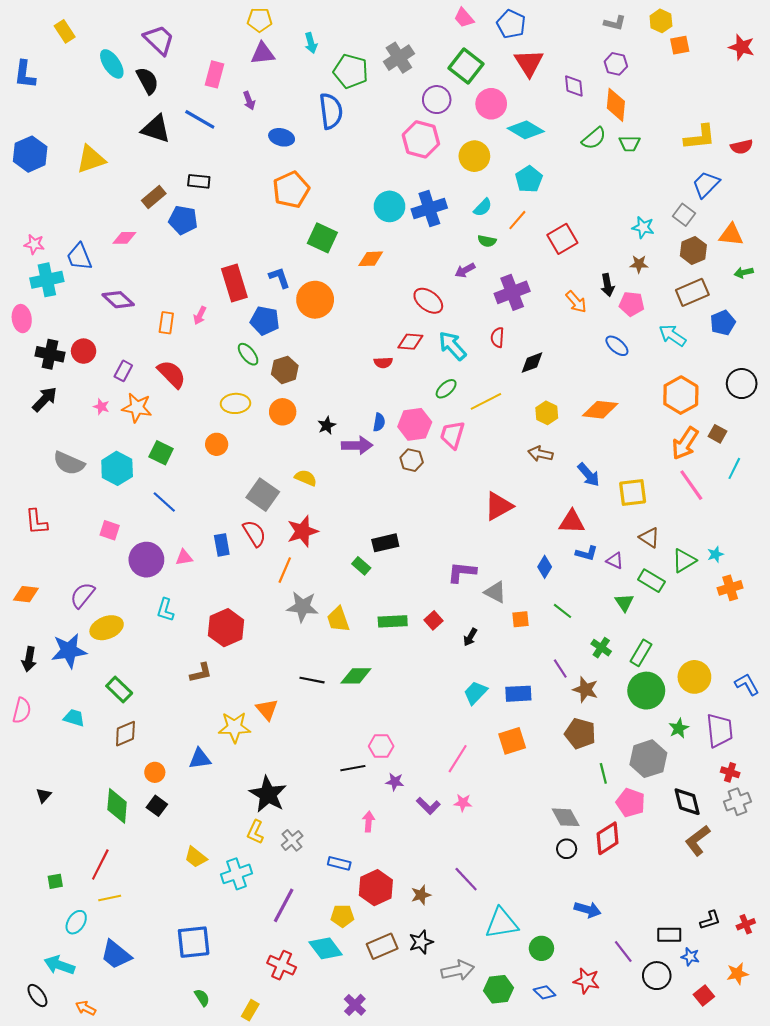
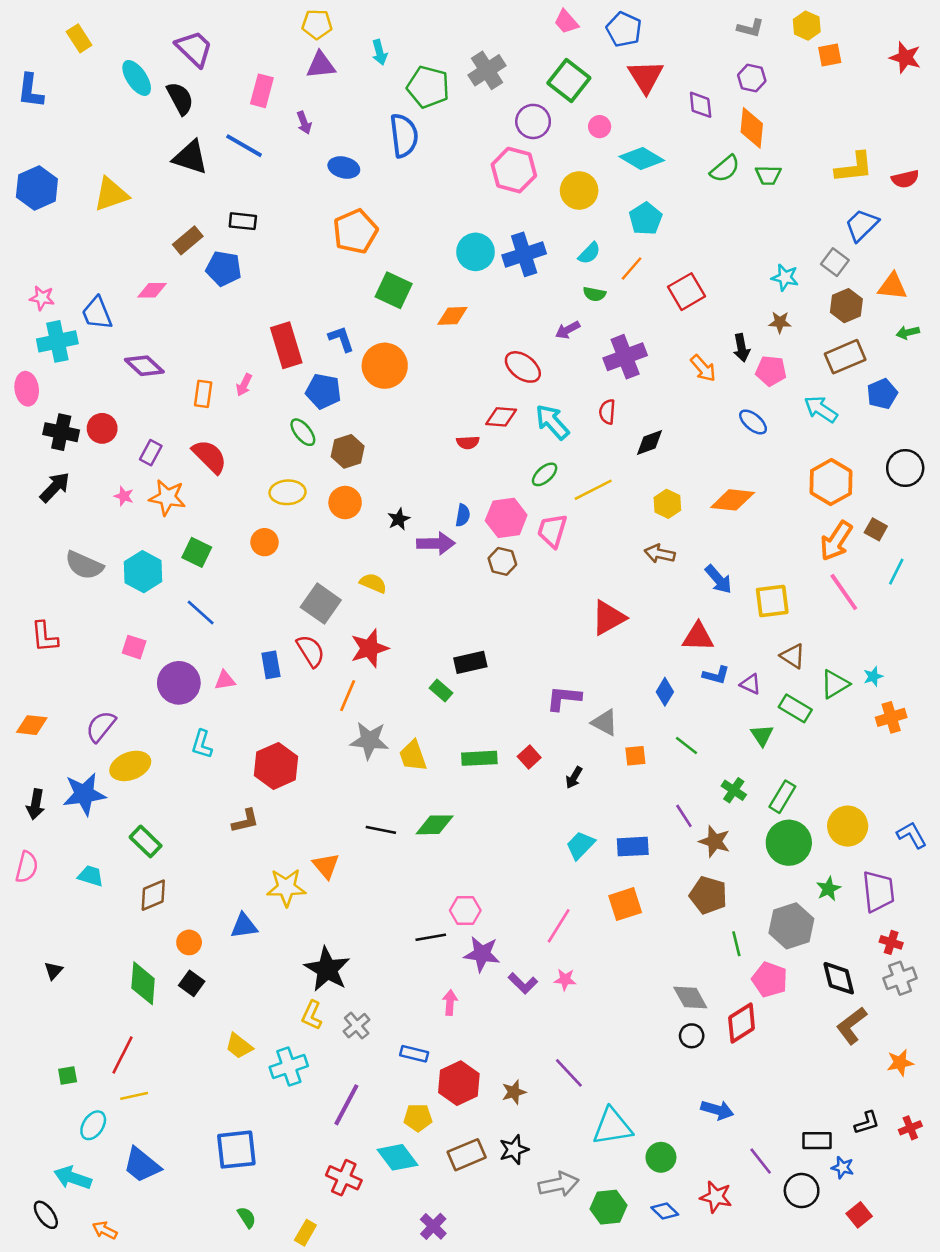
pink circle: (491, 104) -> (600, 127), size x0.6
purple star: (395, 782) -> (482, 954), size x1.6
orange star: (737, 973) -> (900, 1063), moved

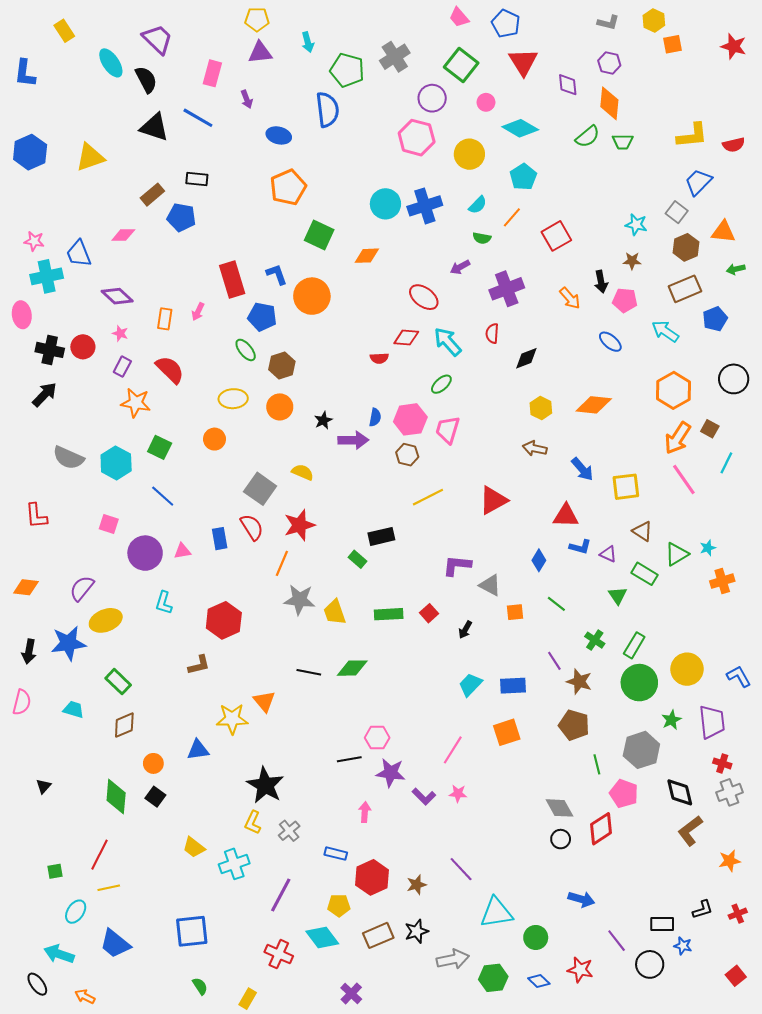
yellow line: (593, 490) -> (428, 497), moved
pink star: (124, 496) -> (120, 333), moved
red square: (859, 1215) -> (736, 976), moved

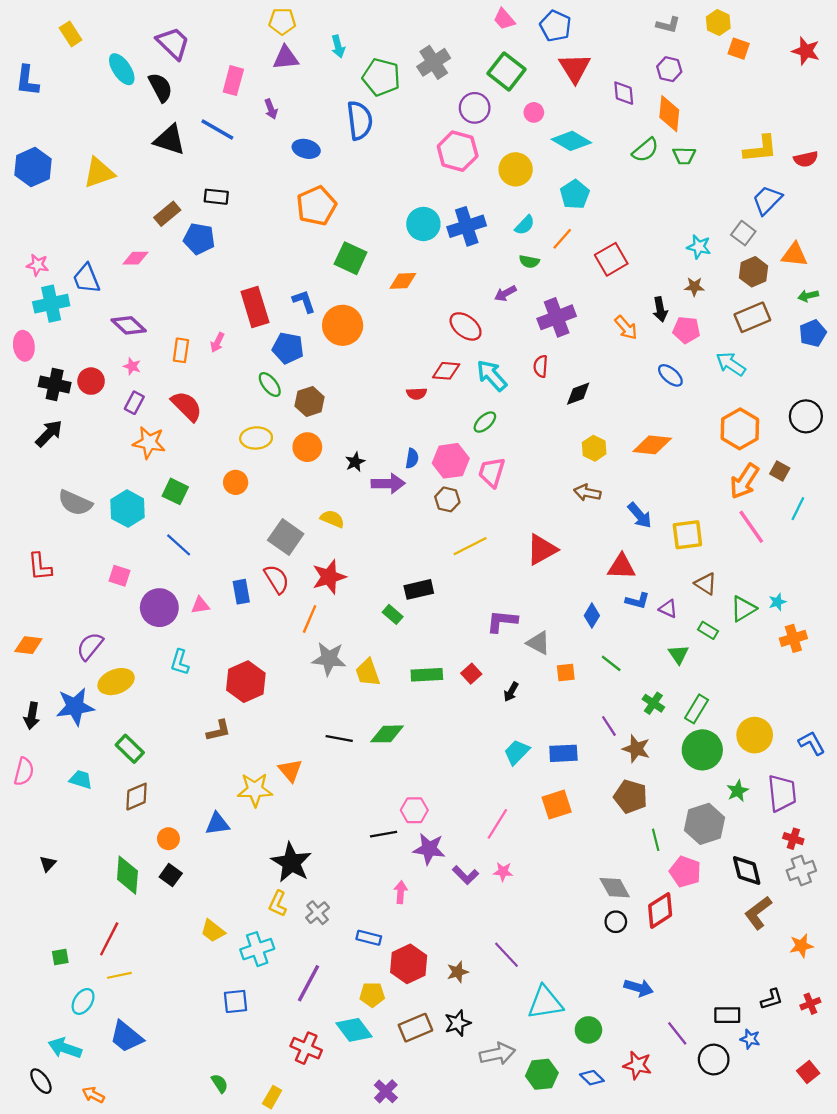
orange square: (672, 44) -> (739, 49), turned 30
blue pentagon: (715, 319) -> (813, 333), moved
green rectangle: (645, 574) -> (708, 630), size x0.7
blue square: (192, 931) -> (236, 1001), moved, size x0.7

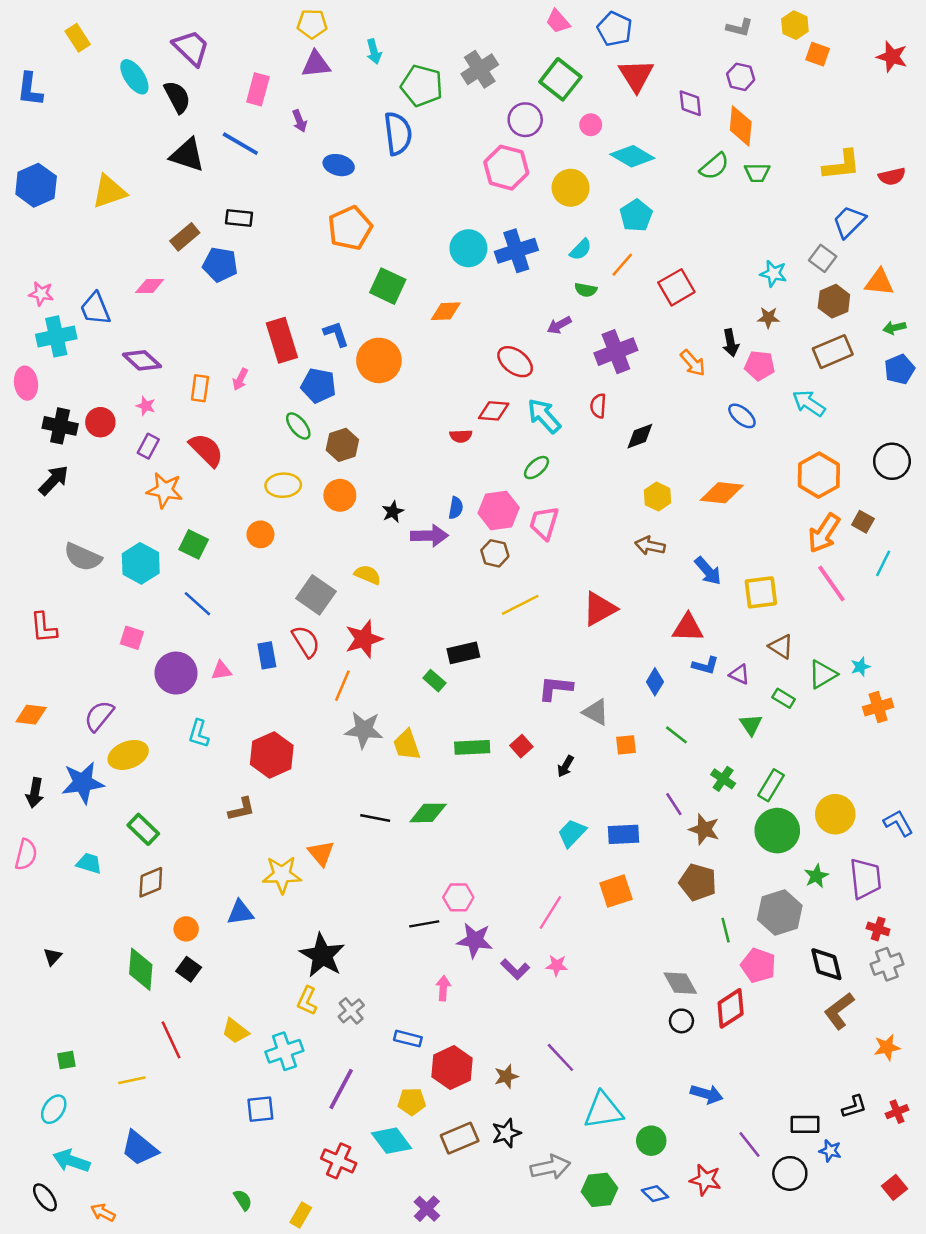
red line: (109, 939) -> (171, 1040), moved, turned -52
cyan ellipse: (83, 1001) -> (54, 1109), moved

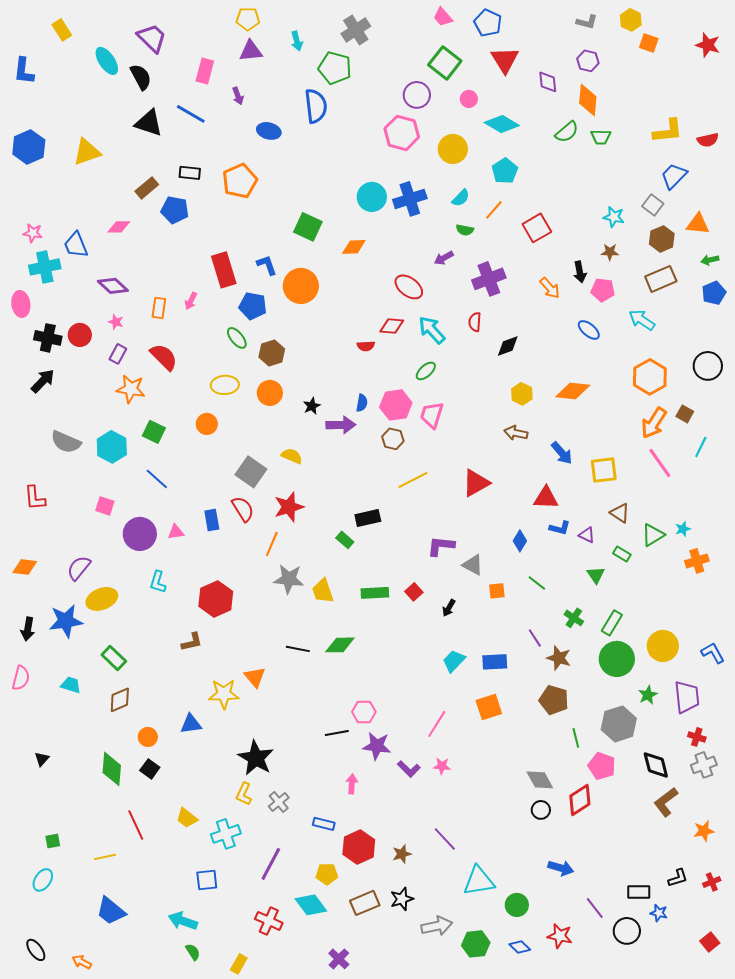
gray cross: (480, 69) -> (356, 30), moved
orange pentagon: (350, 228) -> (240, 181), moved
cyan arrow: (71, 1161) -> (183, 921), moved

